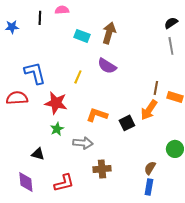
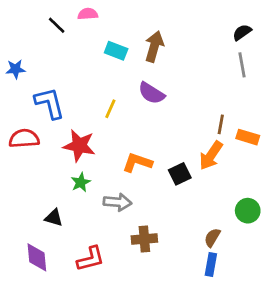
black line: (40, 18) -> (57, 25), turned -48
blue star: (12, 27) -> (16, 69), moved

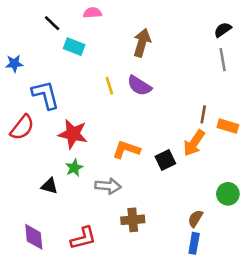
pink semicircle: (88, 14) -> (92, 13), moved
cyan rectangle: (116, 51) -> (74, 47), moved
yellow line: (110, 109) -> (109, 86), moved, turned -42
red semicircle: (24, 138) -> (22, 127), turned 132
black triangle: (54, 218) -> (49, 186), moved

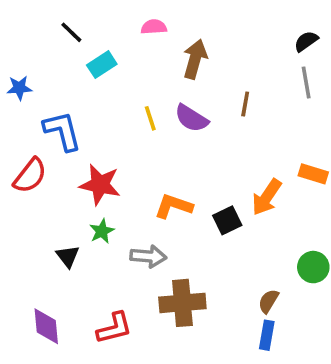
pink semicircle: (92, 13) -> (154, 27), moved
cyan rectangle: (74, 47) -> (102, 65), turned -54
brown line: (203, 114) -> (245, 104), moved
black triangle: (49, 186) -> (68, 256), turned 36
brown cross: (133, 220) -> (182, 303), size x1.4

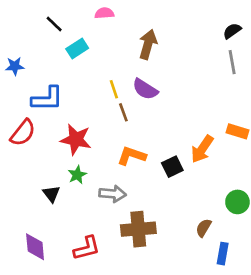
pink semicircle: (154, 27) -> (104, 13), moved
brown line: (245, 104) -> (123, 112), moved, turned -30
blue L-shape: (62, 131) -> (47, 99), turned 104
blue rectangle: (267, 335) -> (223, 254), moved

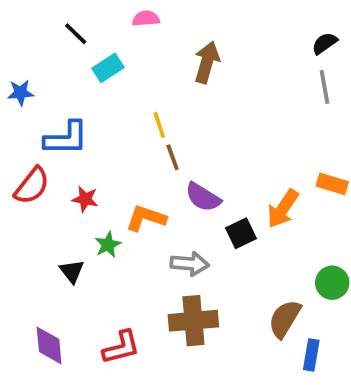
purple semicircle: (145, 89) -> (203, 197), moved
red star: (76, 139) -> (85, 199), moved, size x0.6
orange L-shape: (132, 156) -> (146, 218), moved
gray arrow: (113, 194) -> (190, 264), moved
brown semicircle: (204, 228) -> (285, 319), size x1.5

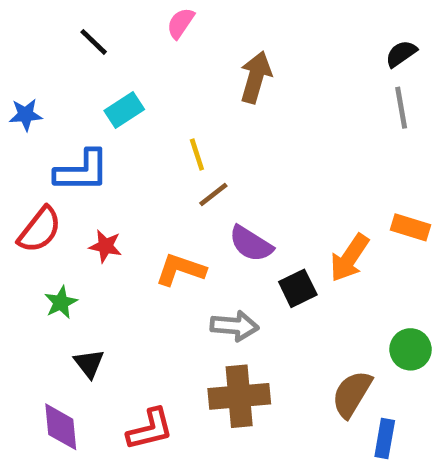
pink semicircle: (146, 19) -> (181, 23), turned -52
cyan rectangle: (108, 68) -> (124, 110), moved
brown line: (173, 157) -> (213, 194), turned 72
green star: (108, 245) -> (61, 302), moved
black triangle: (72, 271) -> (89, 363), moved

